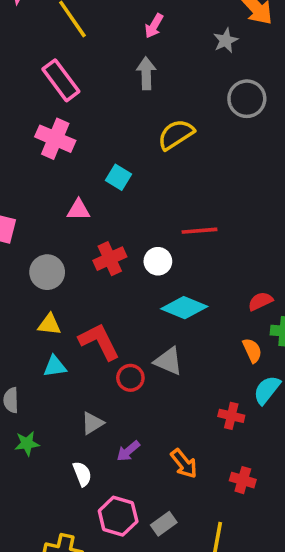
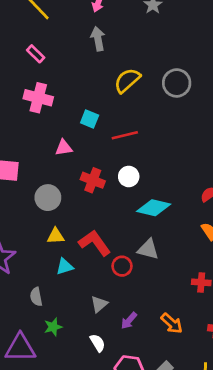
pink rectangle: (61, 80) -> (36, 54), size x0.6
gray circle: (247, 99) -> (177, 83), moved
red line: (199, 231) -> (125, 135), moved
red cross: (110, 259) -> (93, 180), turned -35

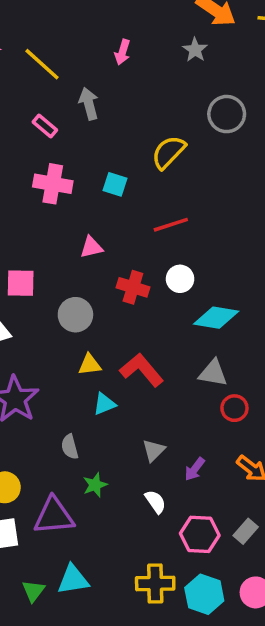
gray arrow: (98, 39) -> (89, 104), moved
gray circle: (177, 83) -> (227, 114), moved
cyan square: (90, 119) -> (115, 184), moved
red circle: (122, 266) -> (234, 408), moved

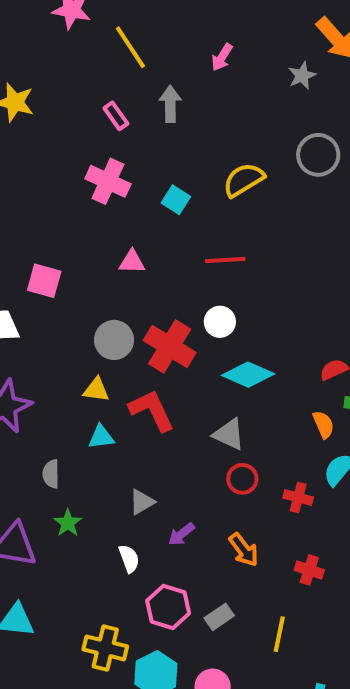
red cross: (133, 287) -> (170, 346), moved, size x1.4
gray circle: (75, 315) -> (114, 340), moved
green star: (95, 485) -> (68, 523), turned -30

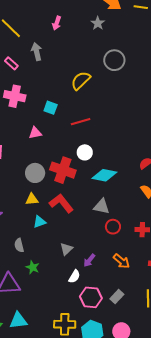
cyan square: (176, 200) -> (51, 108), moved
white semicircle: (129, 559) -> (74, 276), moved, turned 64

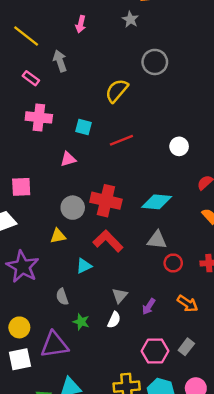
white circle: (85, 152) -> (179, 146), moved
yellow triangle: (32, 199) -> (58, 236), moved
white semicircle: (74, 276) -> (114, 320), moved

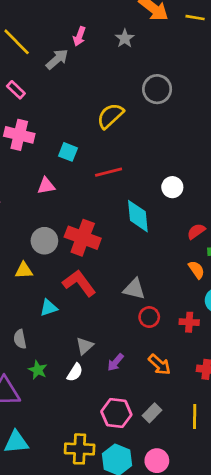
gray star: (130, 19) -> (125, 38), moved
gray arrow: (60, 61) -> (57, 59), moved, turned 60
cyan diamond: (157, 202) -> (138, 216), moved, turned 72

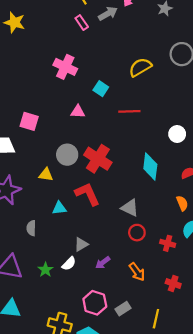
pink rectangle: (16, 90) -> (82, 23), moved
cyan diamond: (138, 216) -> (150, 166), moved
green star: (38, 370) -> (45, 270), moved

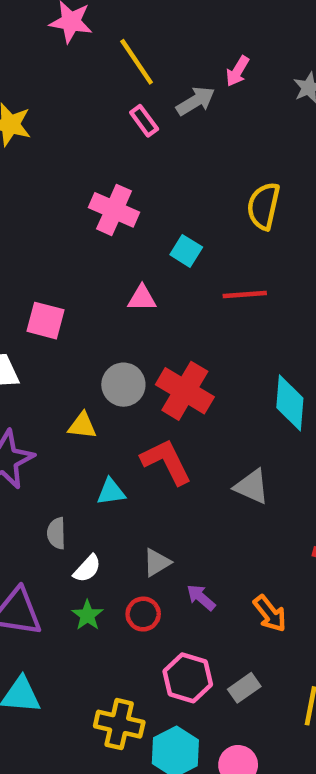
yellow semicircle: (140, 67) -> (264, 206), turned -45
red circle: (137, 233) -> (143, 614), moved
purple arrow: (103, 263) -> (201, 597), turned 80
white semicircle: (69, 264) -> (87, 569), moved

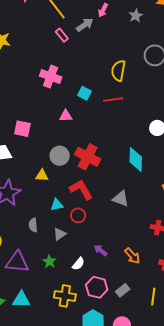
red line: (245, 294) -> (113, 99), moved
gray triangle: (157, 563) -> (60, 234), moved
white semicircle: (87, 569) -> (78, 264), moved
red circle: (143, 614) -> (78, 215), moved
yellow cross: (119, 724) -> (65, 296), moved

